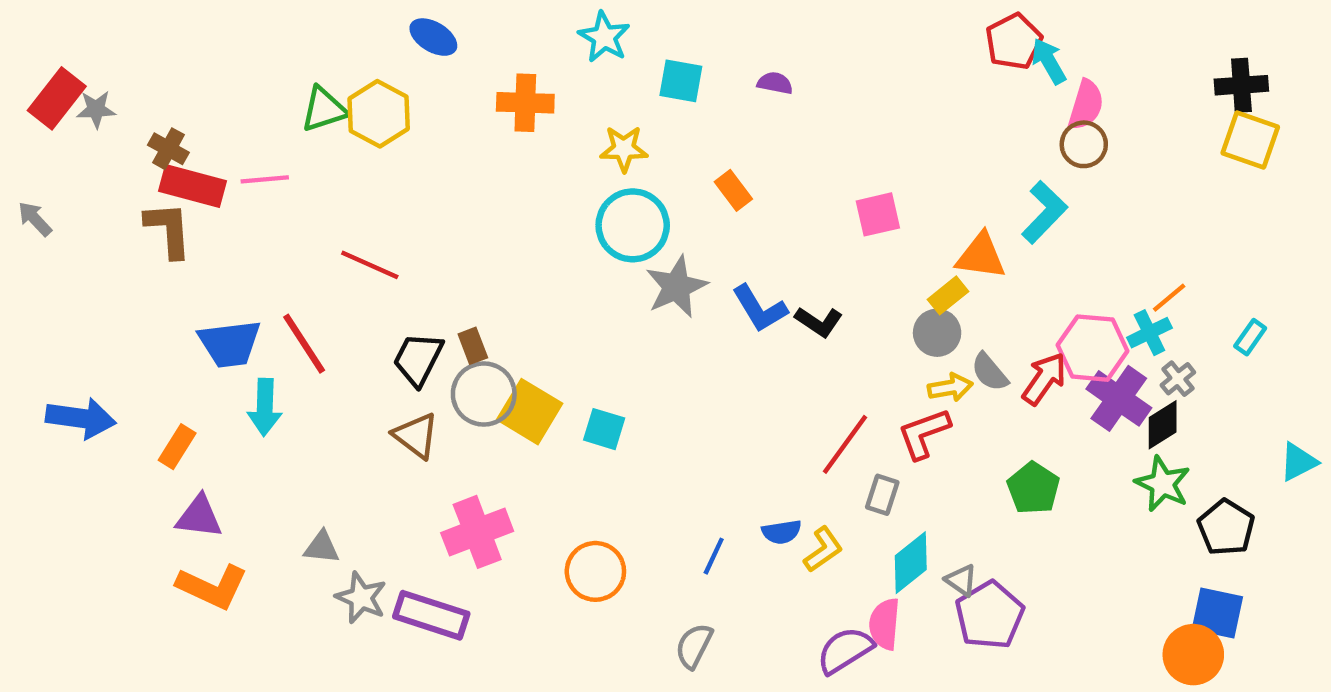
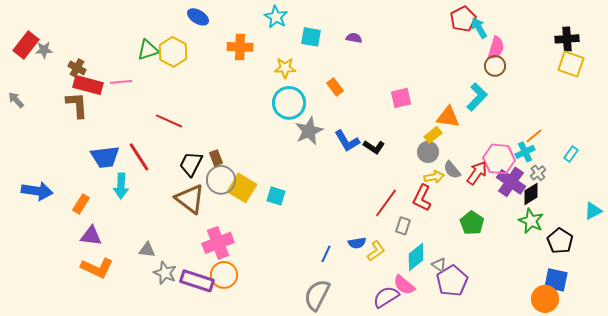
red L-shape: (924, 433) -> (422, 198), turned -44
brown triangle: (416, 436) -> (190, 199), size x1.4
orange circle: (595, 571) -> (224, 275), moved
pink semicircle: (884, 624) -> (404, 285), turned -55
gray semicircle: (694, 646) -> (317, 295), size x1.5

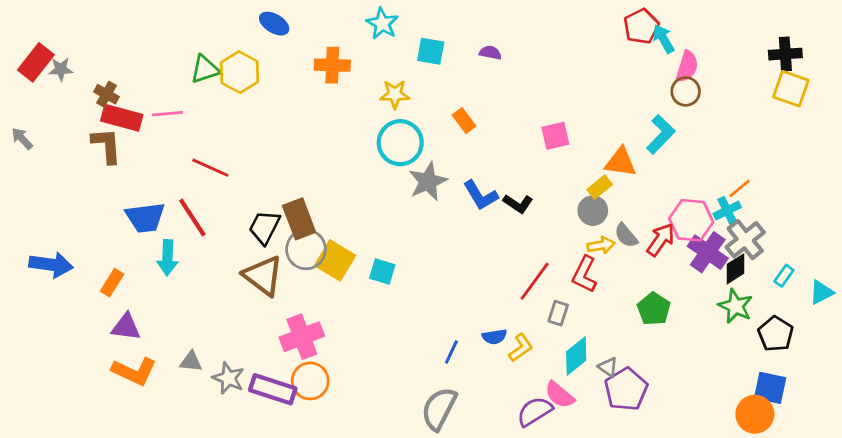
red line: (169, 121) -> (210, 168), moved
cyan rectangle: (571, 154) -> (784, 276), moved
brown rectangle: (216, 158) -> (299, 219), size x1.8
gray cross: (538, 173) -> (745, 240), size x1.8
gray triangle: (147, 250) -> (191, 362), moved

